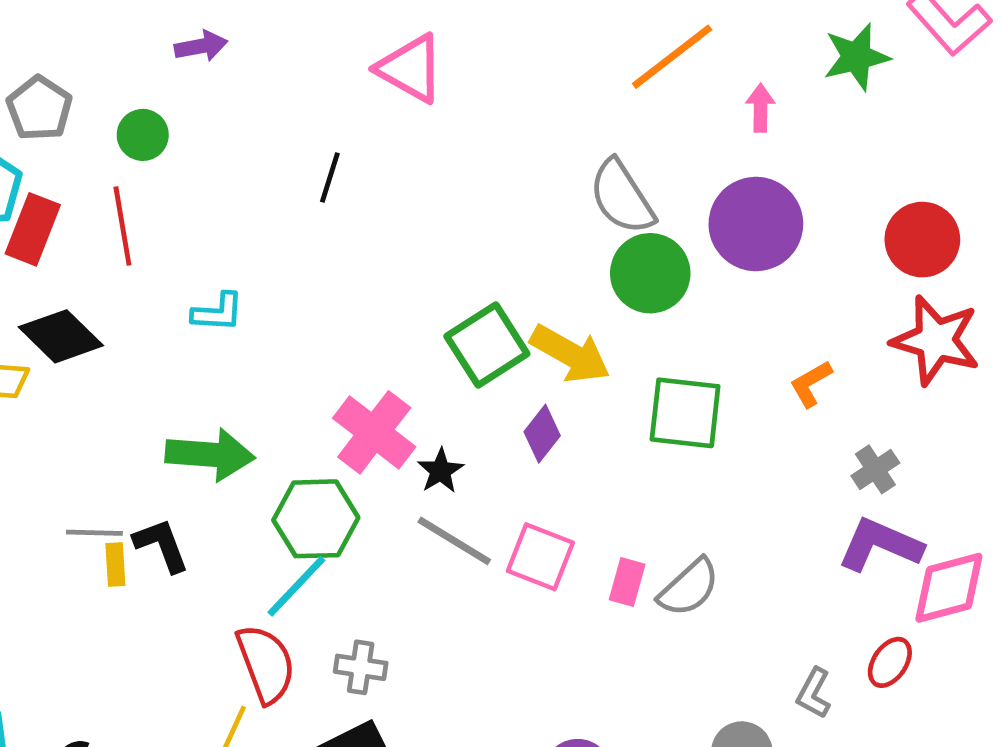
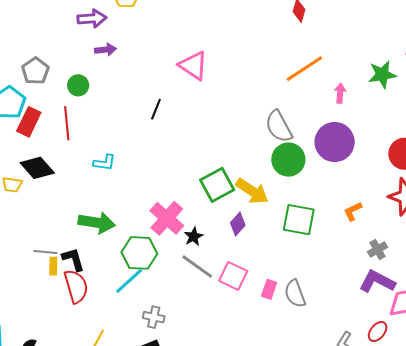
gray semicircle: (689, 588) -> (295, 294), turned 108
red semicircle: (266, 664) -> (76, 286), moved

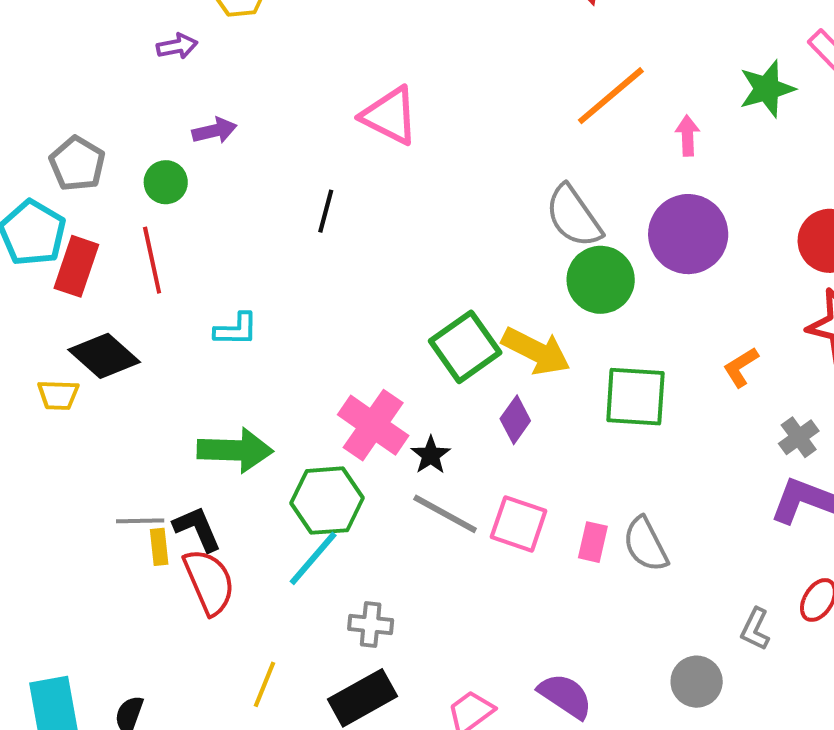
purple arrow: (92, 18) -> (177, 46), size x0.7
purple arrow: (106, 50) -> (214, 131), moved

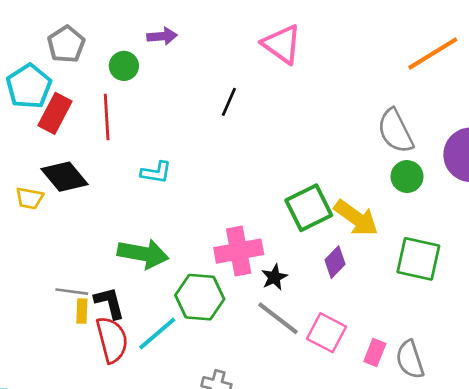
green circle: (601, 280) -> (407, 177), size x0.7
pink cross: (373, 425) -> (239, 251), turned 36
cyan line: (313, 558) -> (157, 333), moved

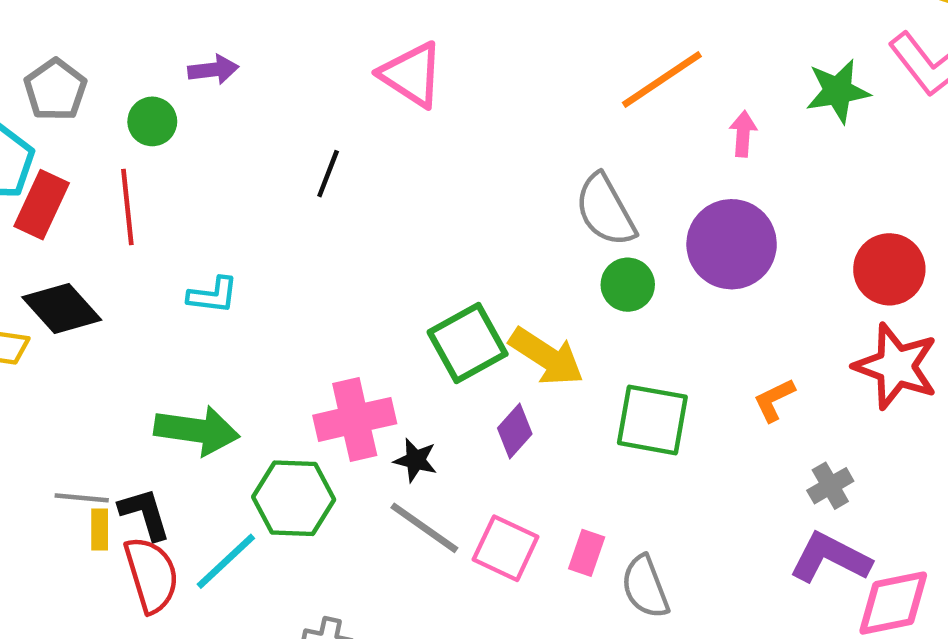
black star: (274, 277) -> (415, 460), turned -30
pink rectangle: (375, 353) -> (587, 553), moved

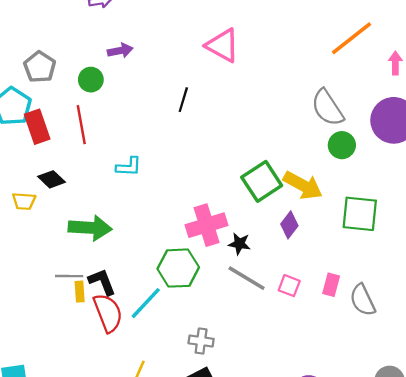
red rectangle: (42, 205) -> (37, 127), turned -40
black diamond: (62, 308) -> (51, 179), size x0.7
green arrow: (197, 430) -> (90, 228), moved
pink square: (506, 548) -> (289, 286), size x0.7

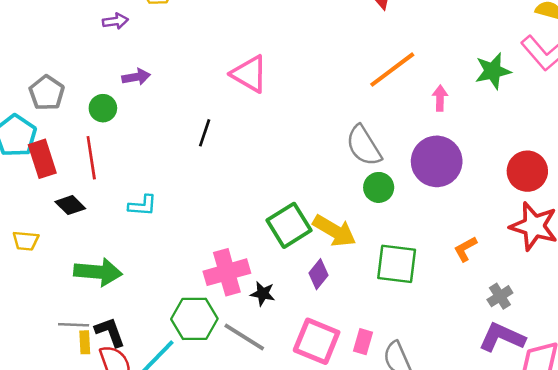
black diamond: (51, 179) -> (70, 205), moved
gray line: (247, 278) -> (244, 337), moved
pink square: (289, 286) -> (317, 341), size x1.8

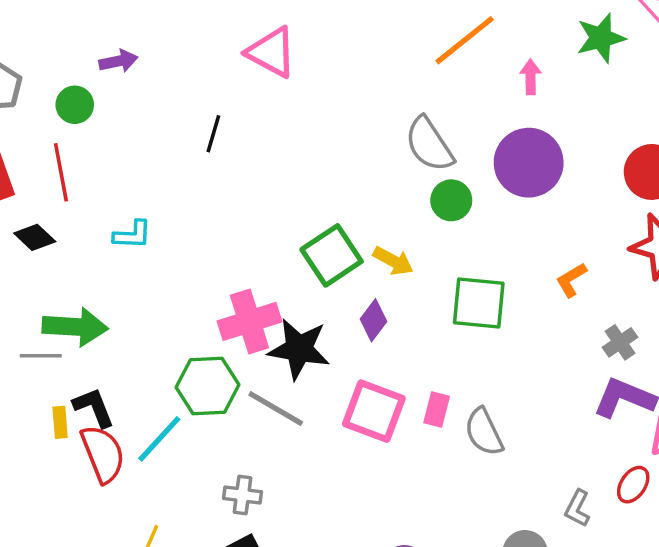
yellow arrow: (334, 231) -> (393, 261), size x0.7
black star: (263, 294) -> (299, 349), size x1.8
gray line: (74, 325) -> (41, 356), moved

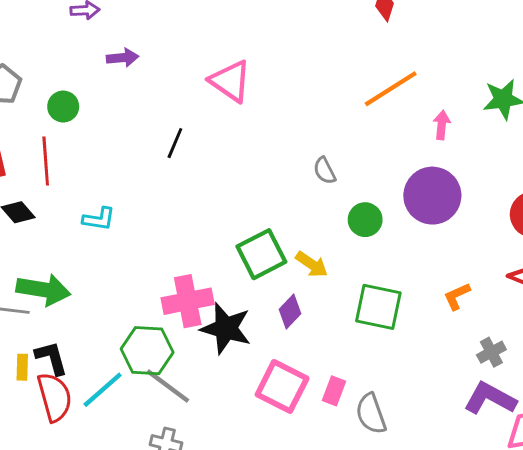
purple arrow: (118, 61) -> (123, 58), moved
gray semicircle: (429, 144) -> (325, 171), moved, size x0.6
gray line: (276, 408) -> (168, 386), moved

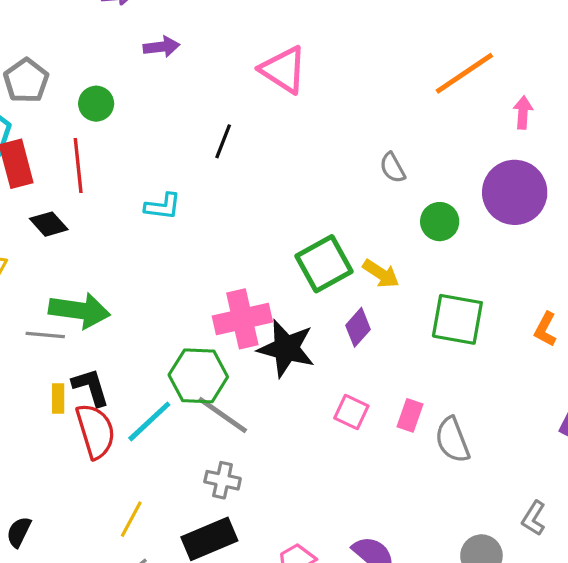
cyan L-shape: (99, 219) -> (163, 206), moved
orange L-shape: (457, 296) -> (545, 329), moved, turned -36
pink square: (282, 386) -> (351, 412), size x0.6

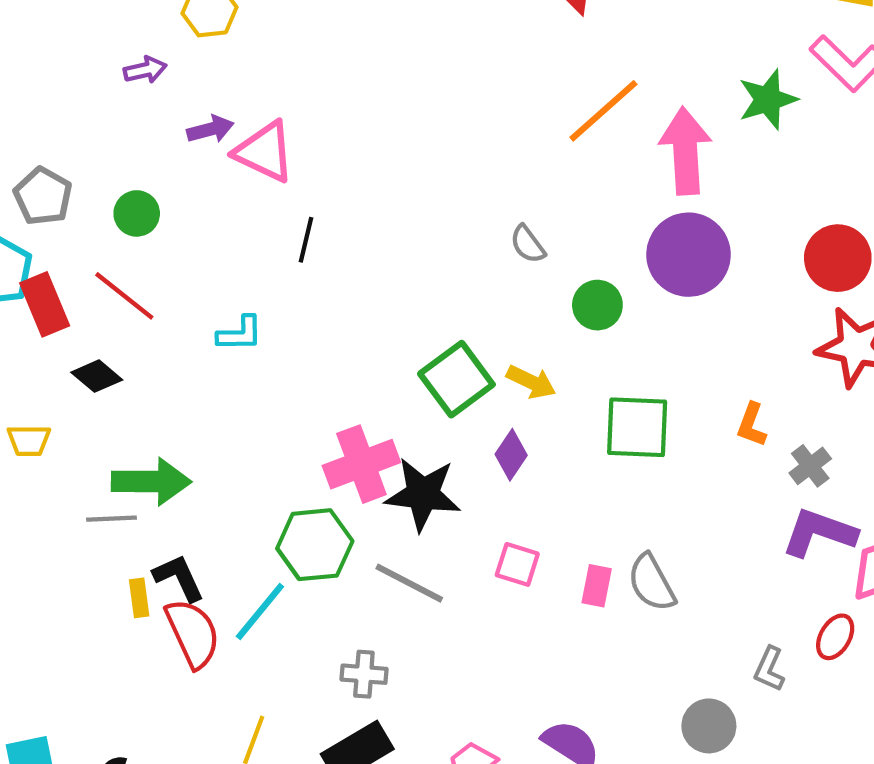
pink triangle: (284, 70) -> (265, 152), moved
pink arrow: (523, 113) -> (685, 151), size x2.0
red line: (78, 166) -> (124, 296), turned -38
gray line: (223, 415) -> (409, 583), moved
pink rectangle: (410, 415) -> (597, 586), moved

